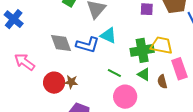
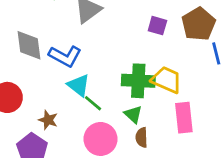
cyan triangle: (108, 35) -> (79, 85), moved
brown star: (71, 82) -> (48, 120), moved
brown semicircle: (162, 82) -> (142, 137), moved

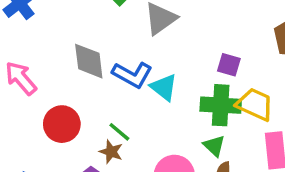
purple square: (157, 26) -> (229, 65), moved
cyan triangle: (79, 85) -> (164, 87), moved
green line: (93, 103) -> (119, 132), moved

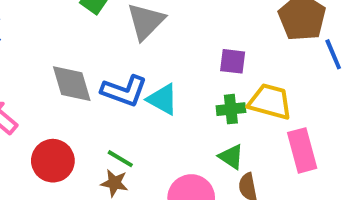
green cross: (221, 105) -> (231, 109), size x0.6

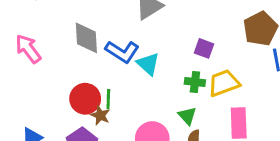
yellow trapezoid: (270, 102) -> (224, 83), turned -48
green line: (120, 159) -> (108, 99), turned 48
red circle: (53, 161) -> (85, 99), moved

